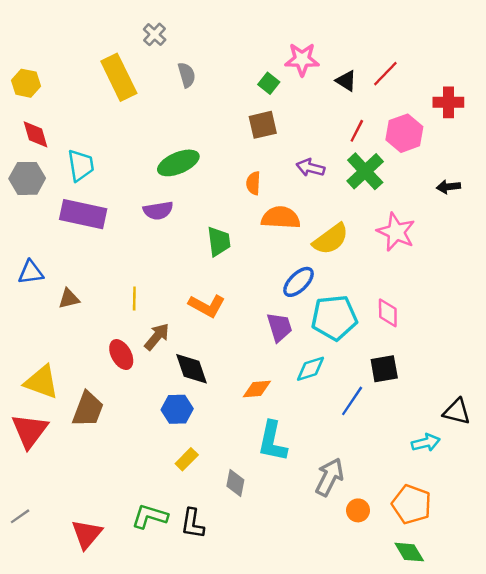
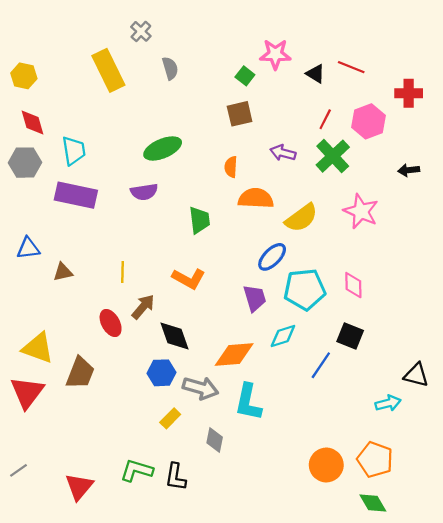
red line: (385, 74) -> (351, 67), turned 68
black square: (384, 369) -> (350, 336), turned 32
orange diamond: (257, 389) -> (234, 354), size x1.5
gray arrow: (329, 477) -> (201, 388), moved, turned 80
orange circle: (358, 510) -> (326, 465), size x1.6

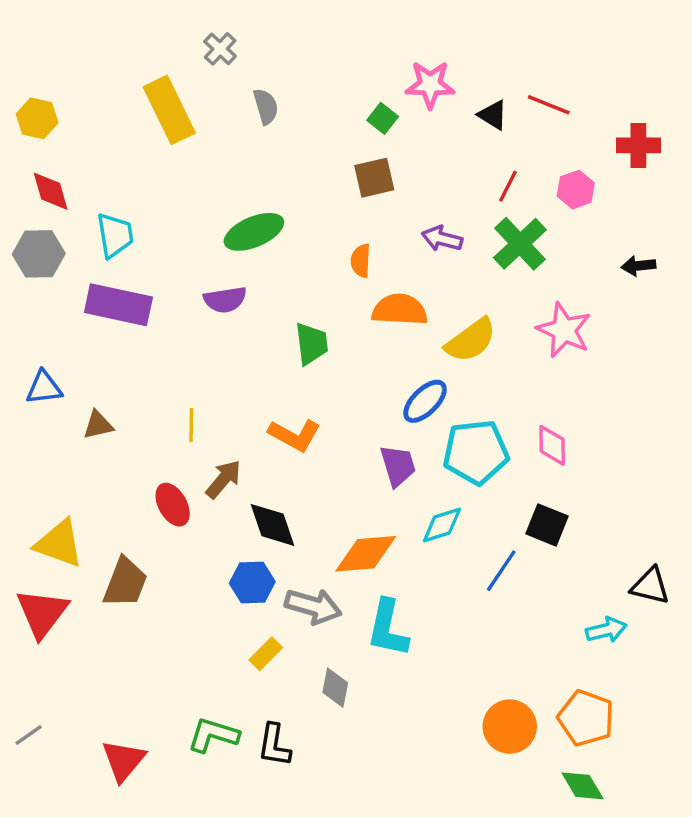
pink hexagon: (369, 121) -> (576, 190), size x0.7

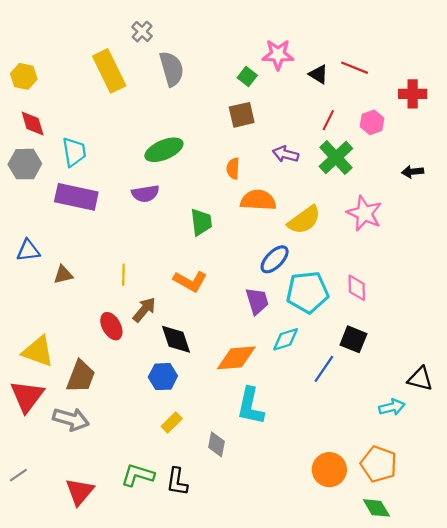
gray semicircle: (266, 107) -> (172, 69), size x1.5
gray arrow: (313, 606) -> (71, 419), moved

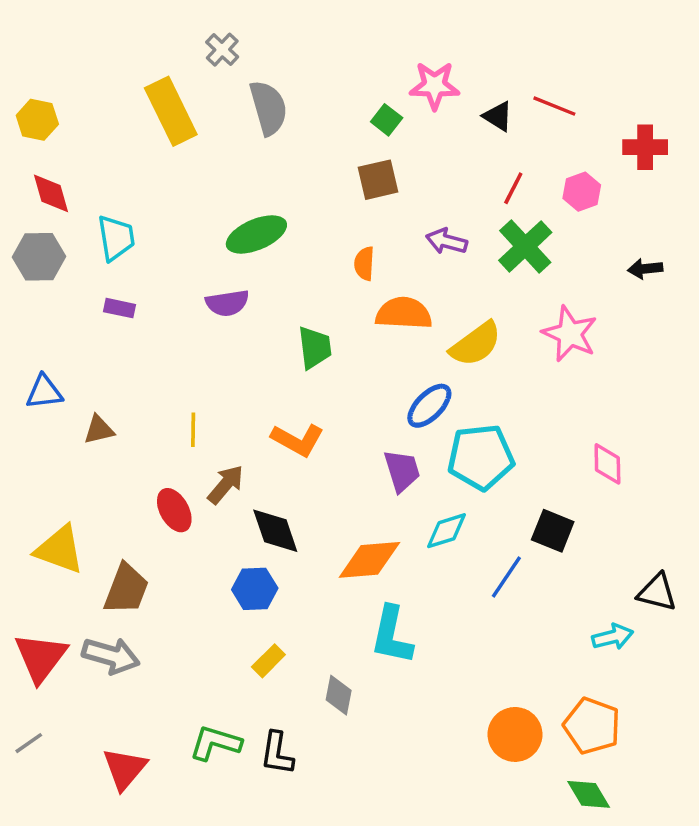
purple rectangle: (76, 197) -> (119, 308), size x0.5
pink diamond: (357, 288) -> (607, 464), moved
red triangle: (27, 396) -> (41, 657), moved

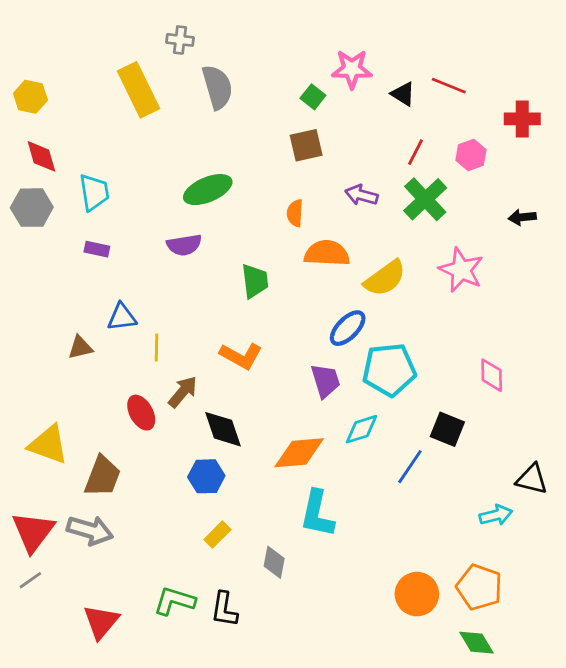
gray cross: (222, 50) -> (180, 40), turned -36
blue triangle: (44, 392) -> (122, 317), moved
gray line: (29, 743) -> (30, 580), moved

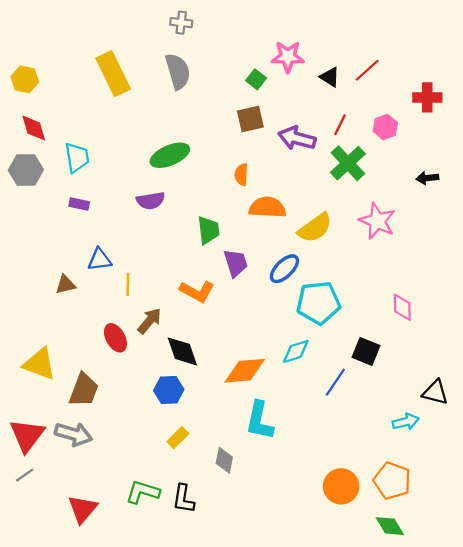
gray cross: (180, 40) -> (181, 23), moved
red line: (449, 86) -> (367, 70), turned -64
purple arrow: (361, 195) -> (297, 138), moved, size x1.4
purple trapezoid: (325, 381) -> (236, 263), moved

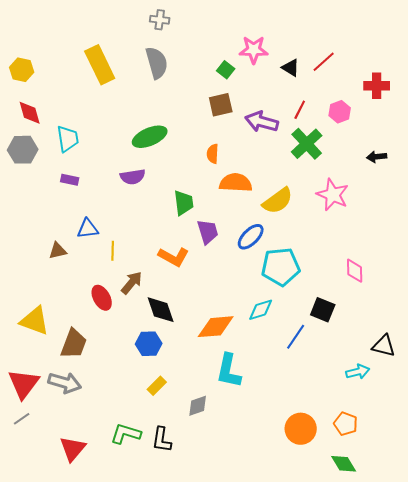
gray diamond: (224, 460) -> (198, 406), turned 60
orange pentagon: (392, 481) -> (346, 424), size x0.7

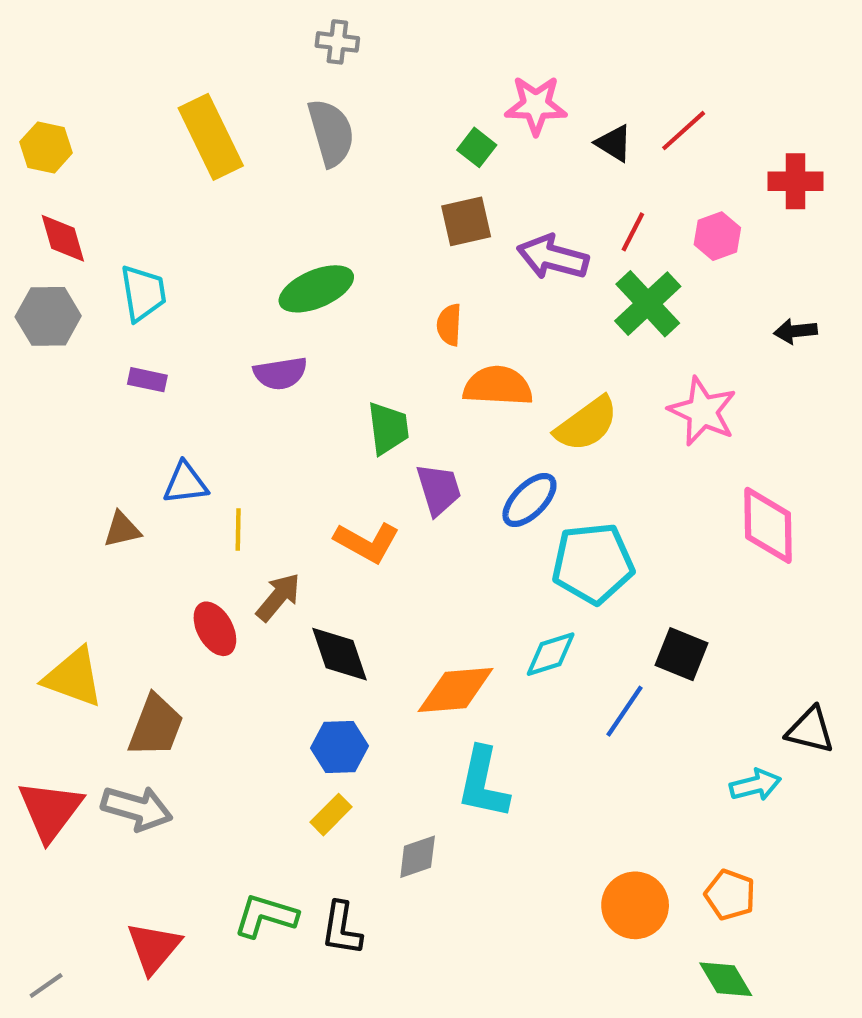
pink diamond: (355, 271) -> (768, 525), moved, size x1.5
blue hexagon: (149, 344) -> (339, 747), moved
gray line: (22, 419) -> (46, 986), moved

